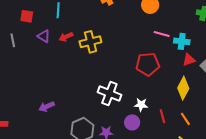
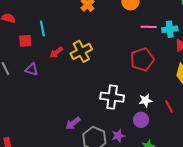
red square: (27, 16) -> (25, 41), moved
purple triangle: (44, 36) -> (32, 69), moved
purple arrow: (47, 107) -> (73, 123), moved

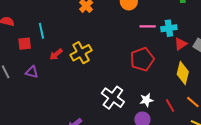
white cross: (112, 97) -> (113, 98), turned 30

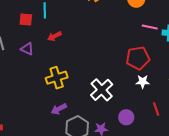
yellow cross: (81, 53) -> (57, 78), moved
white star: (146, 100) -> (143, 82), moved

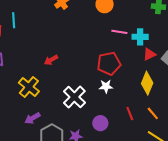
red arrow: (54, 36) -> (51, 60), moved
yellow cross: (57, 78) -> (29, 87), turned -30
white star: (143, 82) -> (106, 86), moved

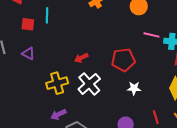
red pentagon: (109, 63) -> (123, 60), moved
yellow cross: (29, 87) -> (57, 83), turned 30
white cross: (74, 97) -> (89, 84), moved

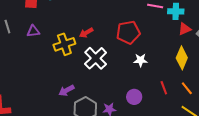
purple triangle: (28, 54) -> (33, 31), turned -32
yellow cross: (57, 83) -> (64, 44), moved

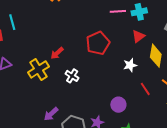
red triangle: (185, 29) -> (138, 36), moved
white cross: (96, 58) -> (72, 76), size x0.6
white star: (141, 60) -> (130, 65), moved

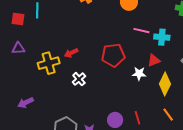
white star: (130, 65) -> (139, 74), moved
red line: (145, 89) -> (138, 118), moved
purple arrow: (51, 114) -> (26, 103), moved

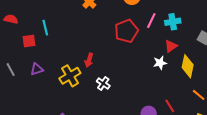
pink line: (141, 31) -> (151, 21), turned -63
red arrow: (71, 53) -> (89, 60), turned -32
red pentagon: (113, 55) -> (126, 31), moved

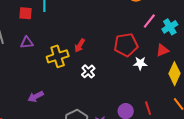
cyan cross: (173, 22) -> (170, 27), turned -35
red pentagon: (126, 31) -> (126, 45), moved
white star: (160, 63) -> (140, 63), moved

